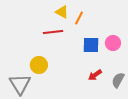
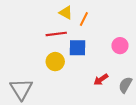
blue square: (91, 45) -> (78, 48), moved
yellow circle: (39, 65) -> (55, 62), moved

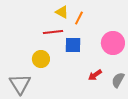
pink circle: (120, 46) -> (113, 43), size x1.5
yellow circle: (55, 62) -> (41, 59), moved

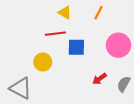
orange line: (79, 18) -> (98, 13), moved
gray triangle: (20, 84) -> (21, 88), turned -30

